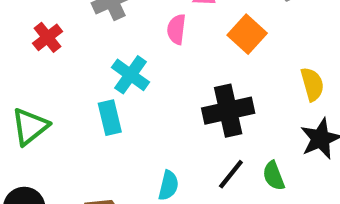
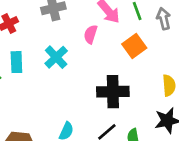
cyan rectangle: (110, 118) -> (16, 62), moved

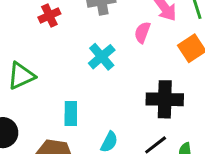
cyan rectangle: (16, 62) -> (71, 113), moved

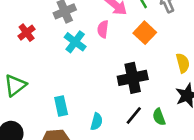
cyan cross: (102, 57) -> (75, 42), moved

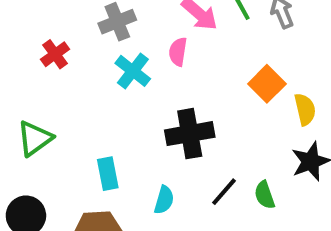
orange square: (145, 33) -> (267, 84), moved
black cross: (133, 78) -> (190, 134), moved

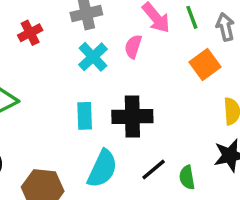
orange square: (267, 84) -> (205, 65), moved
cyan rectangle: (108, 174) -> (85, 116), moved
cyan semicircle: (164, 200) -> (102, 169), size x1.6

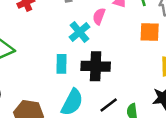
cyan cross: (93, 57) -> (80, 32), moved
orange square: (205, 65) -> (150, 32), turned 35

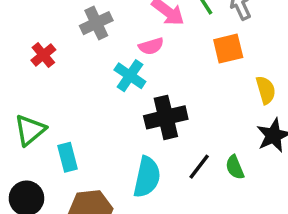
pink semicircle: (99, 16) -> (151, 46), turned -112
cyan rectangle: (61, 64) -> (67, 157), moved

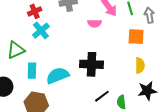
cyan cross: (130, 76) -> (41, 31), moved
yellow semicircle: (266, 90) -> (140, 65), moved
cyan semicircle: (147, 177) -> (58, 75), moved, turned -140

